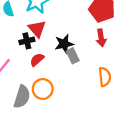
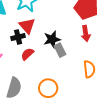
orange circle: (43, 89) -> (48, 88), moved

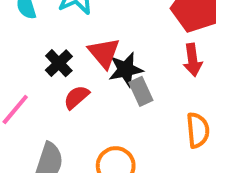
red triangle: (27, 26) -> (104, 53), moved
black cross: (18, 37) -> (59, 63), turned -32

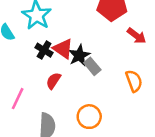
red arrow: (193, 60) -> (137, 36), moved, turned -30
black cross: (59, 63) -> (44, 50), moved

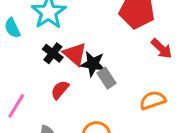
black star: (79, 55) -> (93, 64), turned 30
orange semicircle: (134, 81) -> (153, 100), turned -95

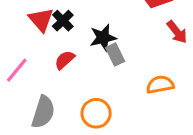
red triangle: (75, 54) -> (41, 20), moved
black star: (93, 64) -> (103, 38), turned -30

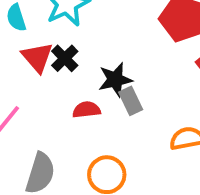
red semicircle: (65, 60) -> (86, 110), moved, turned 35

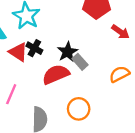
red semicircle: (86, 110) -> (56, 74), size x1.6

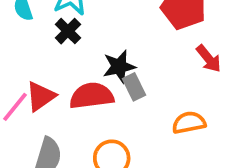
black cross: (34, 48) -> (68, 31), moved
red triangle: (18, 52) -> (41, 96), moved, turned 36

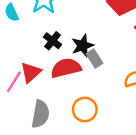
black cross: (68, 31) -> (52, 41), moved

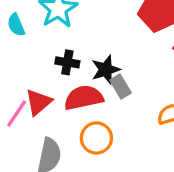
black cross: (52, 41) -> (67, 62), turned -30
orange circle: (85, 110) -> (96, 138), moved

